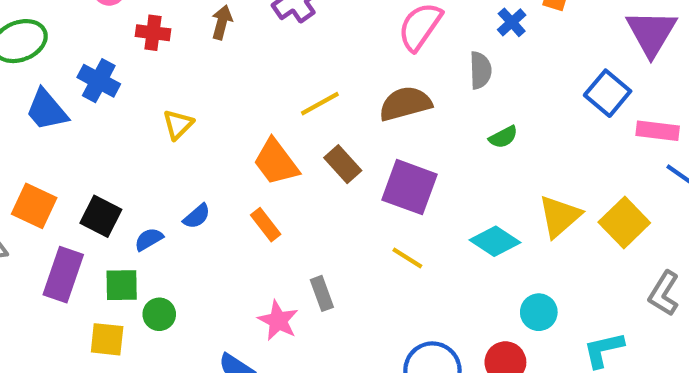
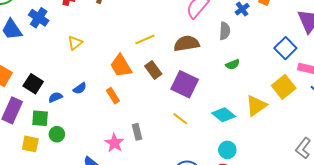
yellow square: (624, 223) -> (284, 87), moved
cyan circle: (539, 312) -> (227, 150), moved

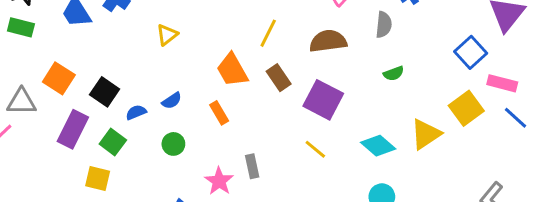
yellow line: (145, 39) -> (268, 33), turned -42
green square: (40, 118) -> (113, 142), turned 30
green circle: (57, 134) -> (173, 144), moved

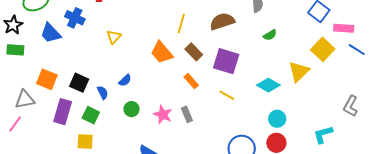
blue semicircle: (136, 112) -> (103, 93), turned 96
orange rectangle: (219, 113) -> (191, 81), moved
pink star: (219, 181) -> (163, 115), moved

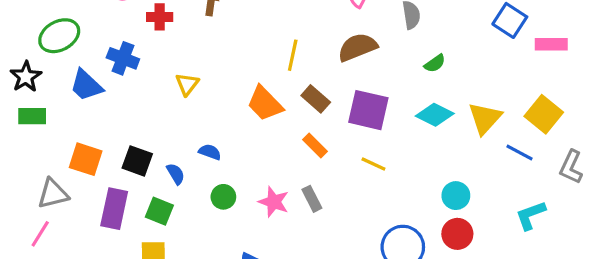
yellow square: (323, 49) -> (544, 114), moved
blue line: (357, 50) -> (520, 152), moved
blue semicircle: (125, 80) -> (210, 152), turned -112
cyan diamond: (268, 85) -> (435, 115), moved

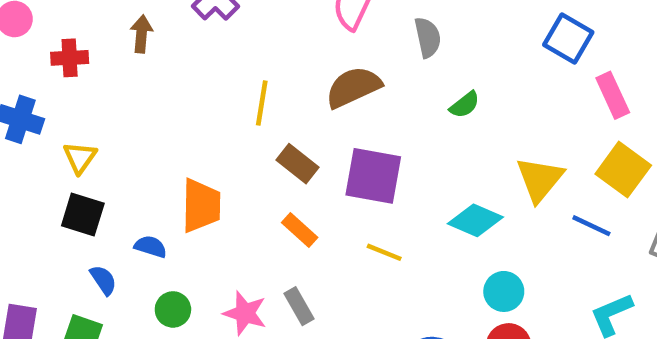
pink rectangle: (551, 44) -> (613, 95), moved, turned 68
yellow triangle: (187, 84) -> (80, 157), moved
orange trapezoid: (265, 103) -> (201, 206), moved, turned -132
cyan diamond: (435, 115) -> (475, 220), moved
black square: (137, 161) -> (83, 214), moved

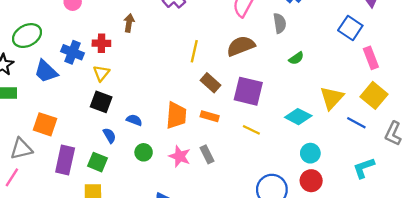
brown arrow: (141, 34) -> (129, 23), moved
red cross: (70, 58) -> (101, 43), moved
orange trapezoid: (201, 206) -> (176, 115), moved
orange rectangle: (300, 230) -> (210, 116), turned -30

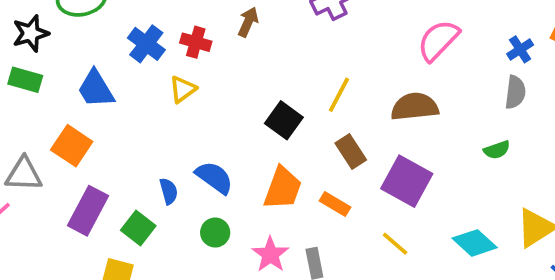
gray semicircle: (280, 23) -> (515, 92), moved
blue trapezoid: (46, 71) -> (96, 89), moved
black square: (101, 102) -> (284, 120), moved
blue semicircle: (134, 120) -> (214, 178), size x1.5

